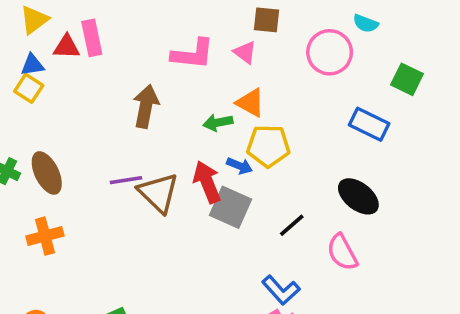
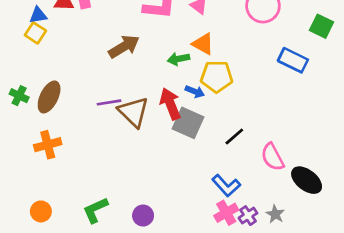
brown arrow: (146, 106) -> (124, 47), turned 48
brown ellipse: (47, 173) -> (49, 97), turned 52
black ellipse: (358, 196) -> (307, 180), moved

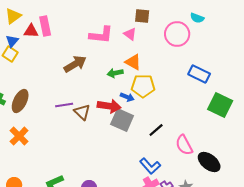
blue triangle: (38, 15) -> (12, 41), turned -40
green square: (322, 26) -> (220, 105), moved, size x1.4
red arrow: (170, 104) -> (109, 106), turned 120
brown triangle: (134, 112) -> (82, 112), size x0.7
orange cross: (48, 145) -> (19, 136), turned -30

